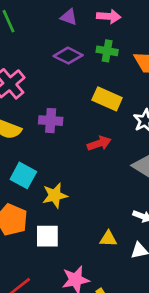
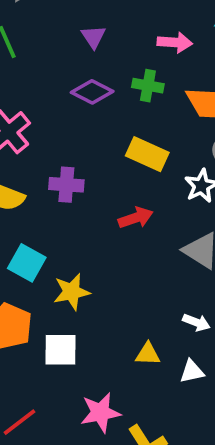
pink arrow: (109, 16) -> (175, 42), moved
purple triangle: (69, 17) -> (93, 37), turned 36

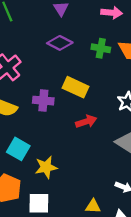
green cross: (148, 86) -> (101, 48), moved
yellow rectangle: (147, 154) -> (76, 87), moved

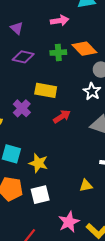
purple cross: (43, 101) -> (22, 108), turned -36
yellow star: (46, 167) -> (38, 163), turned -30

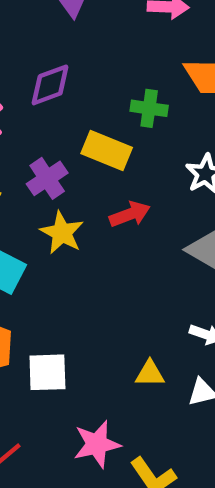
green cross: (58, 53) -> (149, 108), moved
purple diamond: (23, 57) -> (50, 85), moved, turned -45
yellow star: (38, 163) -> (62, 233), moved

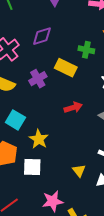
red arrow: (130, 214) -> (73, 107), moved
yellow star: (62, 233) -> (39, 139), moved
yellow triangle: (150, 374) -> (79, 171), turned 48

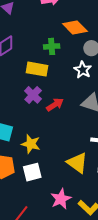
purple cross: (38, 79) -> (33, 95), moved
yellow triangle: (79, 171) -> (77, 163), size x1.6

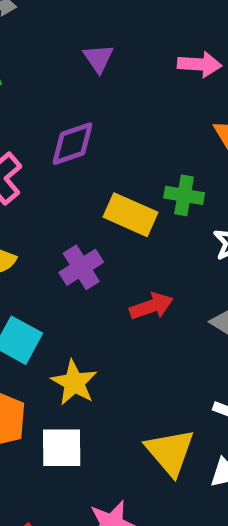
green cross: (52, 46) -> (184, 195), moved
purple cross: (33, 95) -> (81, 267), moved

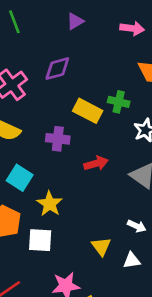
purple triangle: (98, 58) -> (75, 21), turned 30
purple cross: (81, 267) -> (58, 139), turned 35
yellow triangle: (170, 452) -> (101, 246), size x0.7

